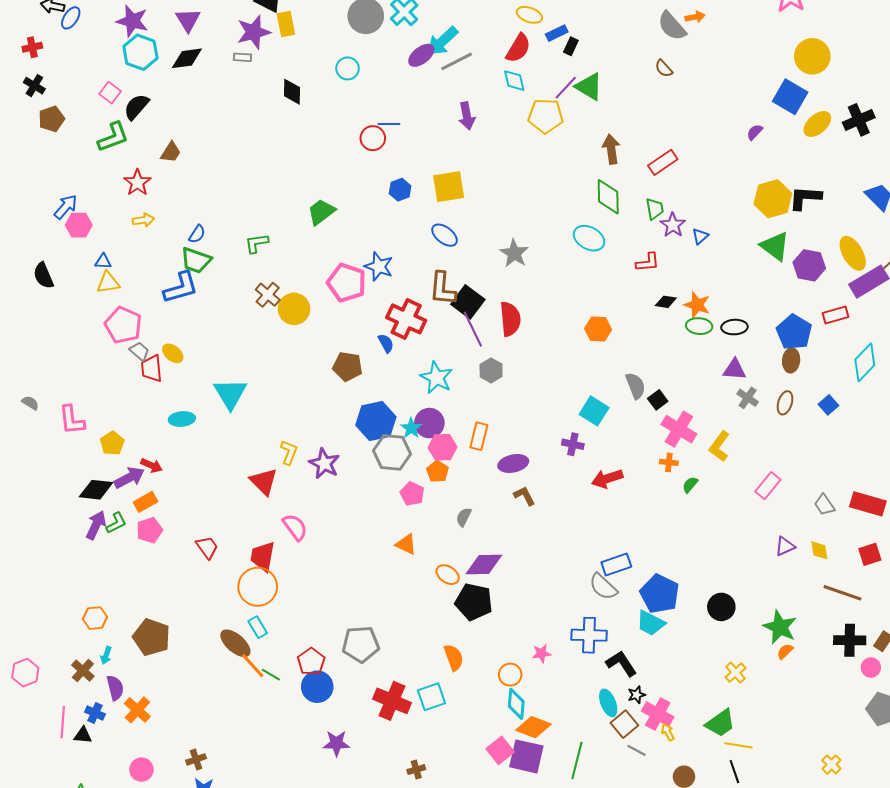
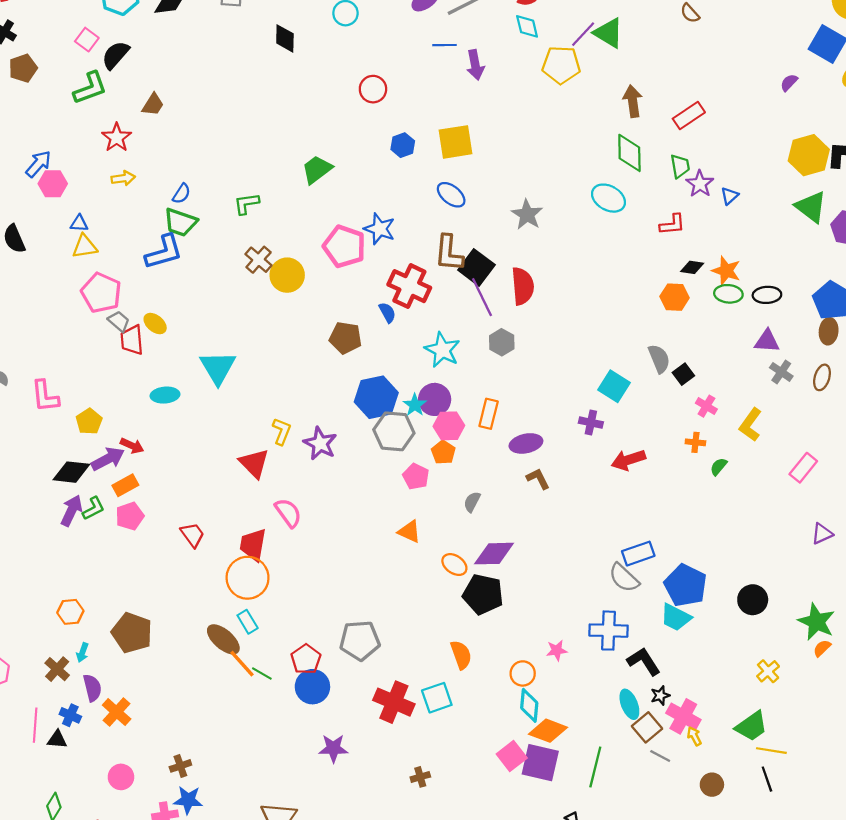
blue line: (389, 124) -> (445, 45), moved
orange hexagon: (598, 329) -> (675, 297), moved
pink cross: (679, 429) -> (706, 406), size x0.6

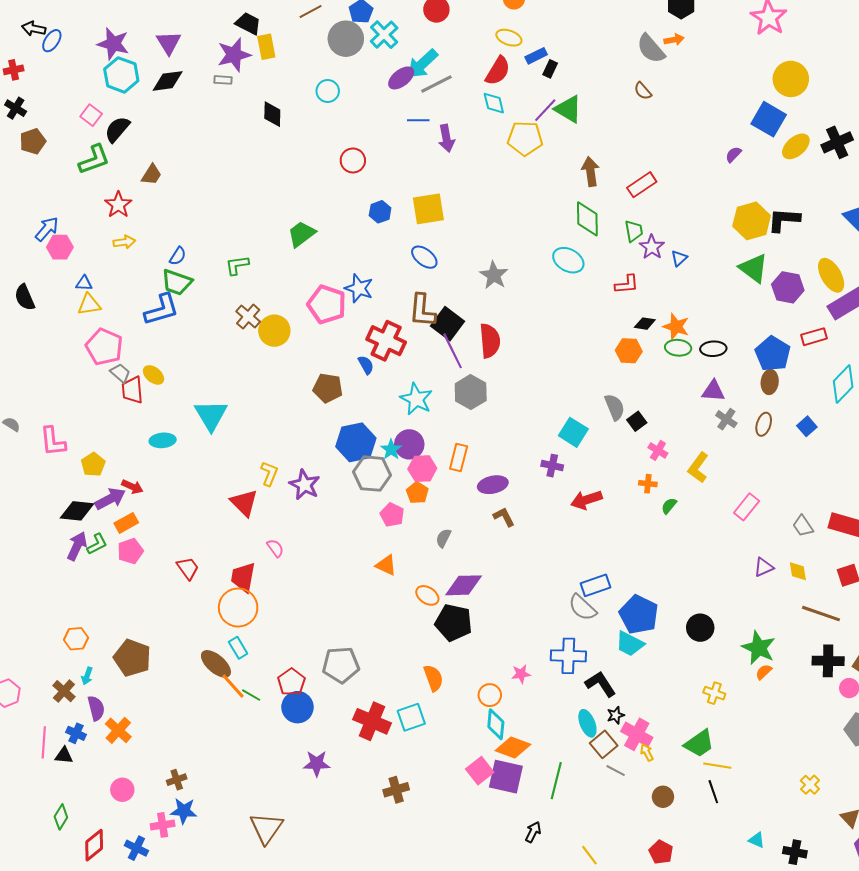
gray hexagon: (502, 342) -> (471, 392), size x1.4
pink semicircle: (288, 513) -> (275, 548), size x0.7
yellow cross: (768, 671) -> (714, 693), turned -30
brown cross: (420, 777) -> (396, 790), size x1.4

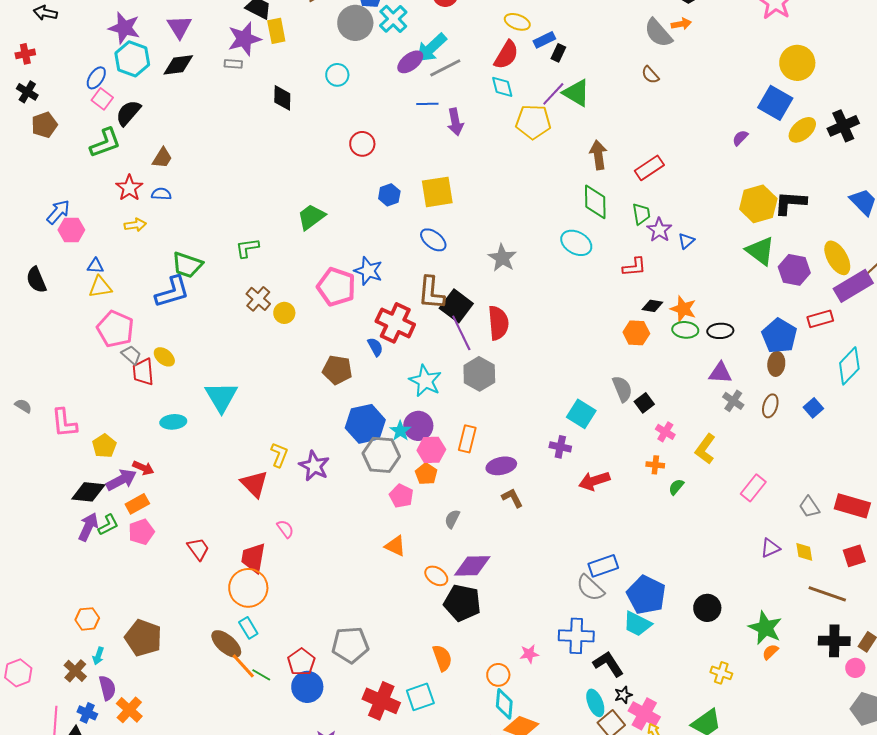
blue ellipse: (52, 41) -> (96, 78), moved
blue semicircle: (178, 256) -> (161, 194), moved, turned -120
yellow circle: (274, 331) -> (284, 313), size x0.7

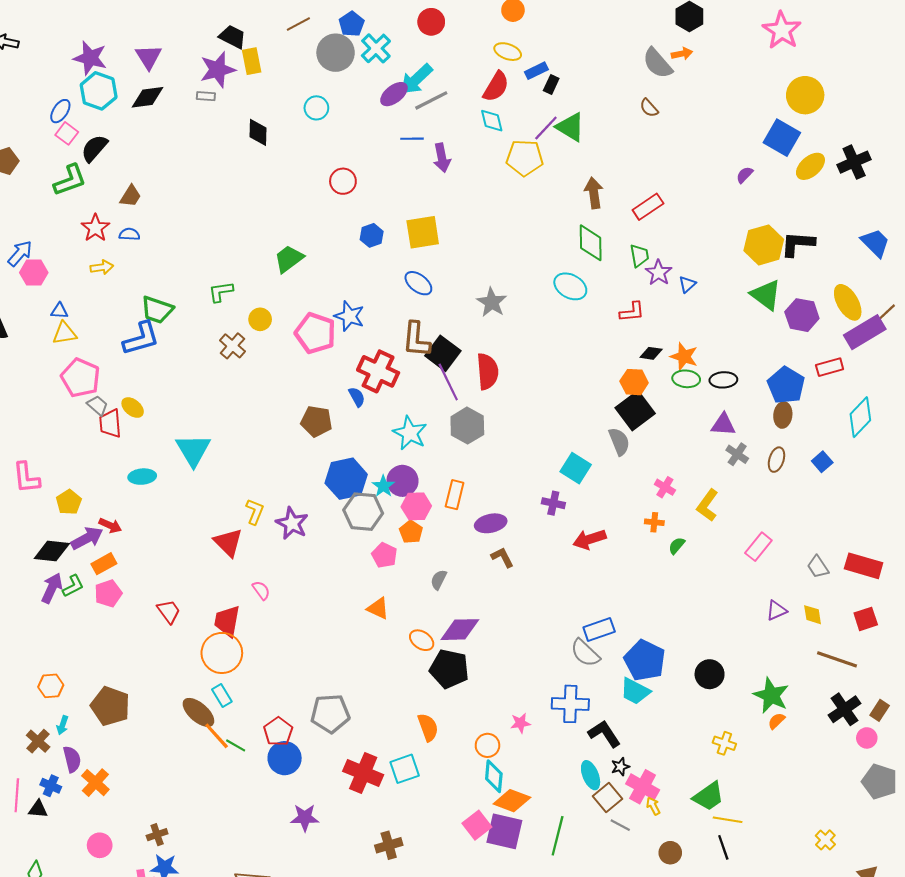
yellow circle: (284, 313) -> (260, 319), moved
black square: (644, 403) -> (635, 411), moved, size x1.8
black cross: (834, 641) -> (844, 709), turned -36

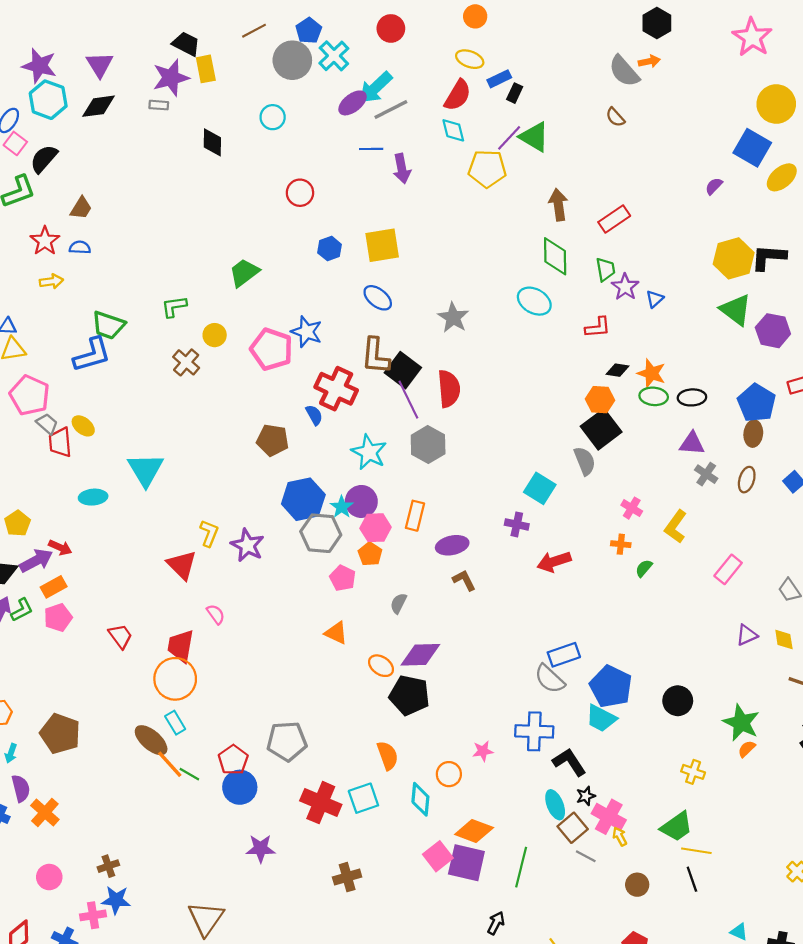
cyan diamond: (494, 776) -> (420, 799), moved

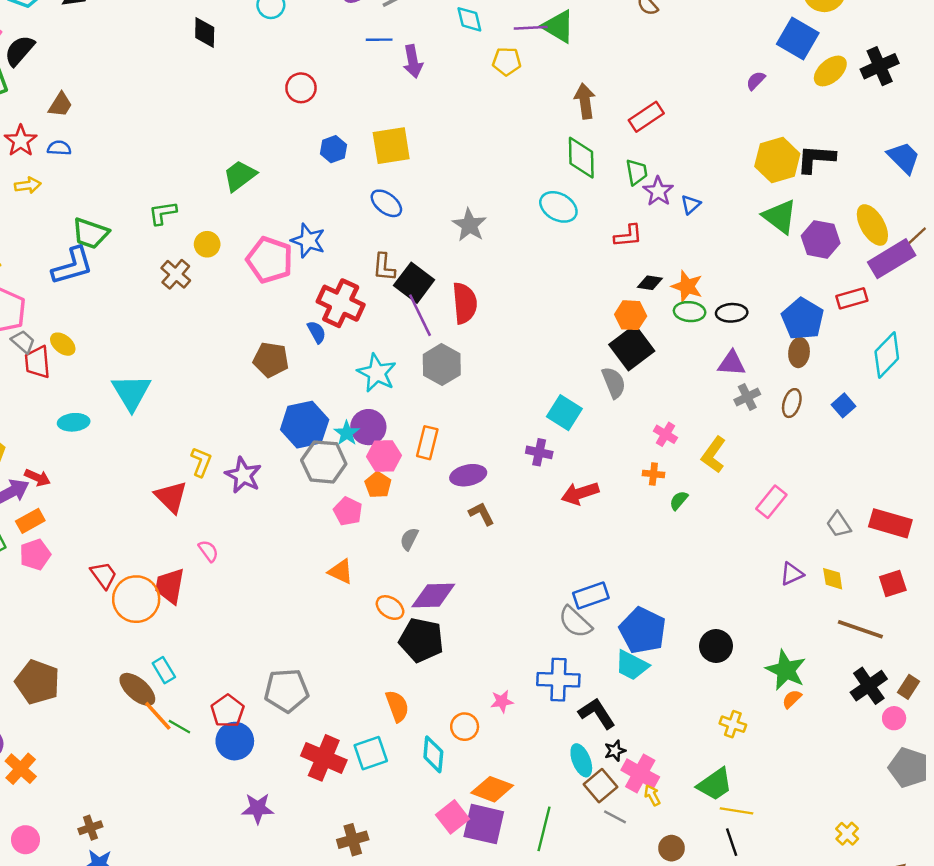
purple line: (509, 138) -> (531, 28), turned 44
yellow pentagon: (487, 169) -> (507, 61), size x0.7
brown L-shape: (376, 356) -> (384, 267), size x0.7
gray cross: (706, 474) -> (747, 397), turned 30
orange circle: (175, 679) -> (136, 599), moved

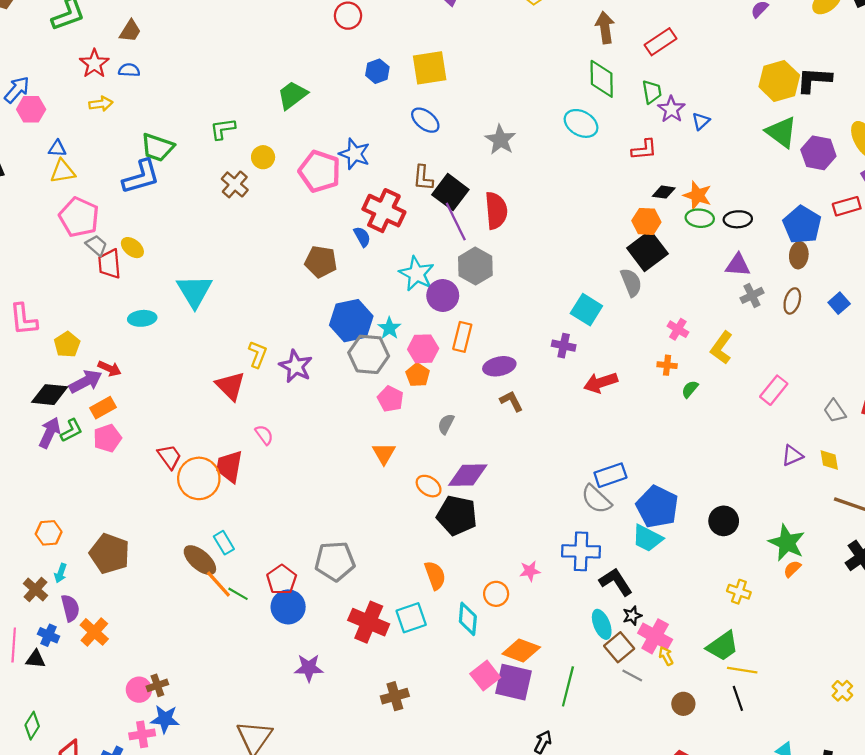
purple circle: (368, 427) -> (443, 295), moved
orange triangle: (341, 571) -> (384, 453), turned 35
pink circle: (25, 840) -> (139, 690), moved

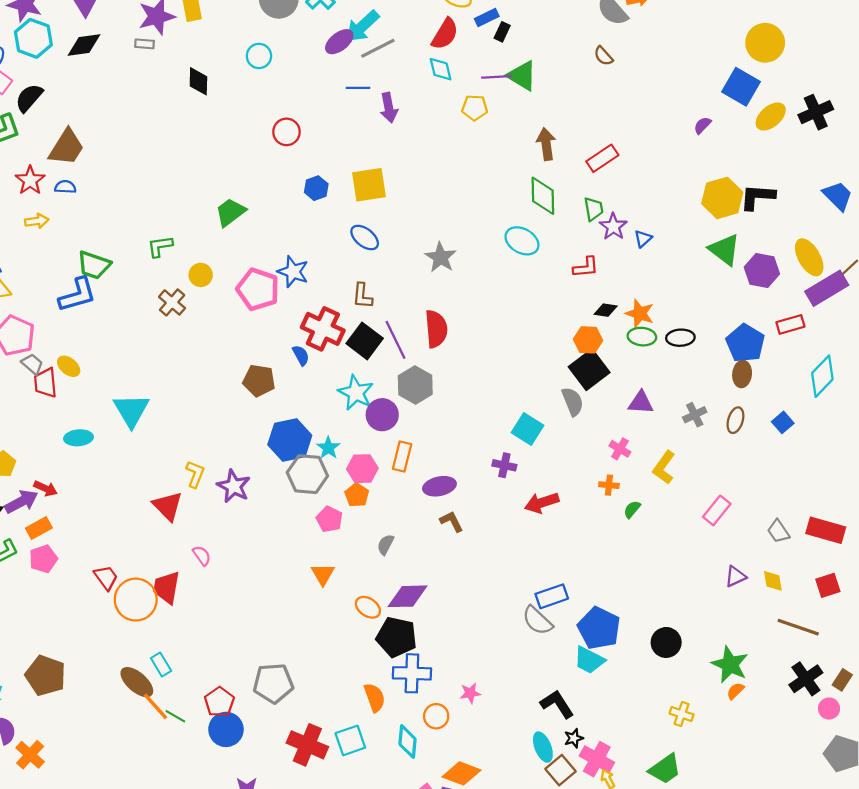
brown trapezoid: (130, 31) -> (66, 147), size x1.6
black square: (450, 192) -> (365, 341), moved
purple triangle: (738, 265) -> (641, 403), moved
blue cross: (581, 551) -> (412, 673), moved

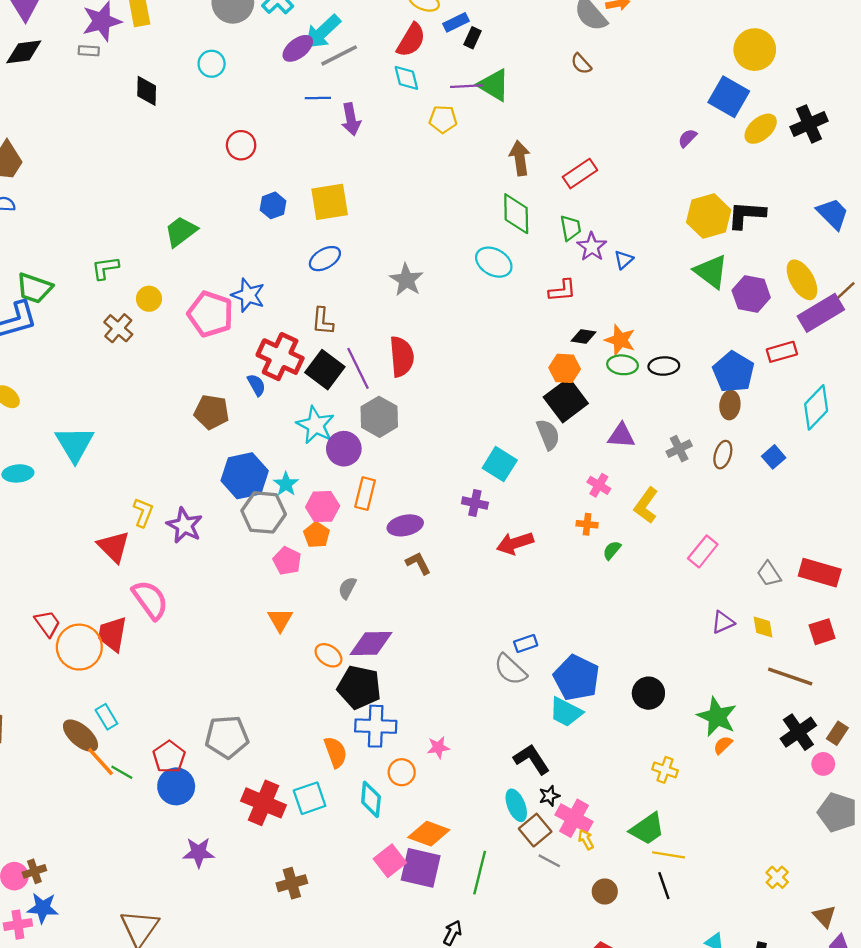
blue ellipse: (365, 238) -> (325, 259), turned -68
pink semicircle: (202, 556) -> (150, 600), size x1.8
blue rectangle: (552, 596) -> (526, 644), size x0.7

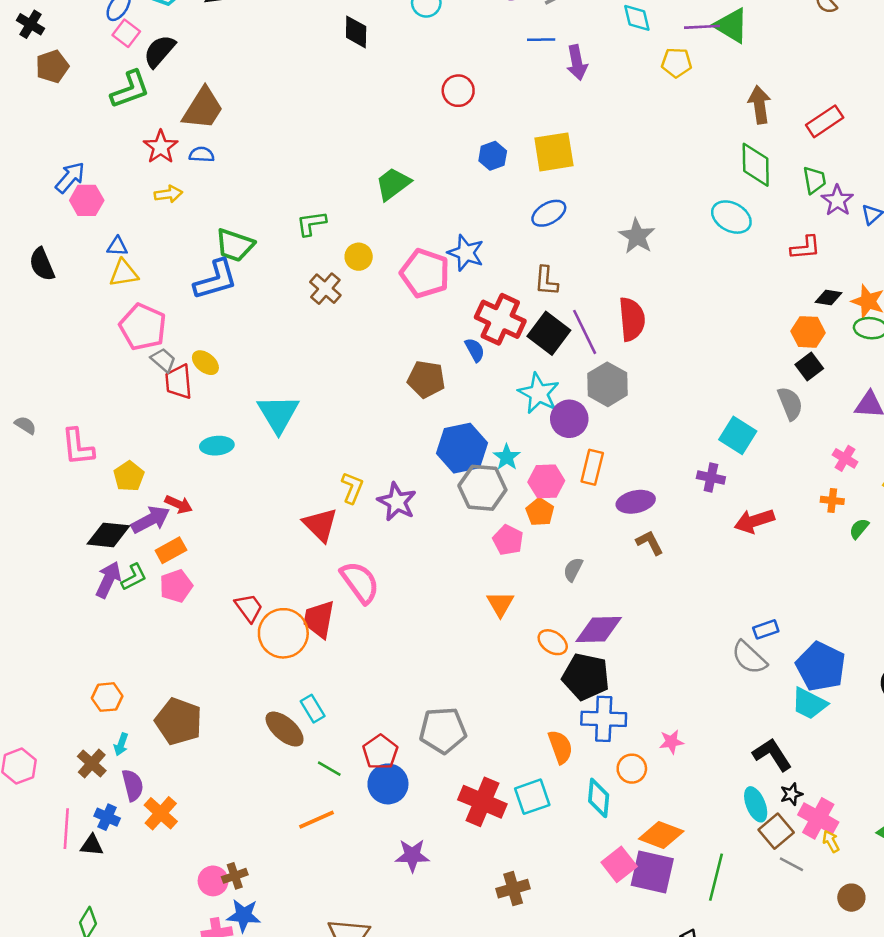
black square: (566, 400) -> (809, 366), size x0.6
orange line: (101, 762) -> (316, 820), moved, turned -72

